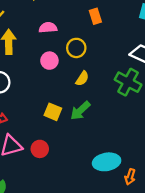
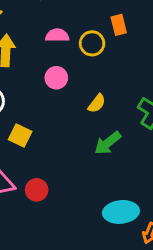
yellow circle: (76, 48) -> (92, 43), moved
green arrow: (80, 111) -> (108, 143), moved
yellow square: (53, 112) -> (20, 136), moved

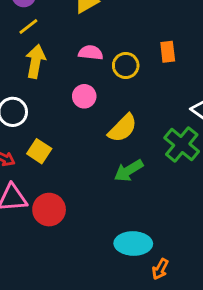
orange rectangle: (119, 25) -> (168, 52), moved
yellow semicircle: (97, 103) -> (123, 128), size x1.5
red circle: (37, 190) -> (49, 210), size x1.4

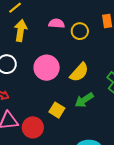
pink circle: (84, 96) -> (47, 68), moved, size x1.6
yellow square: (39, 151) -> (57, 110), moved

